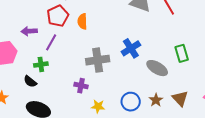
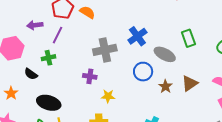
orange semicircle: (82, 21) -> (87, 12), turned 126
black semicircle: (30, 81) -> (31, 74), moved
brown triangle: (180, 98) -> (190, 83), turned 42
blue circle: (131, 102) -> (143, 72), moved

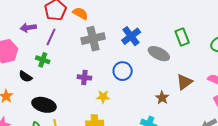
gray cross: (105, 50) -> (93, 39), moved
green cross: (49, 58) -> (43, 60), turned 32
blue circle: (143, 72) -> (123, 71), moved
brown star: (165, 86) -> (162, 98), moved

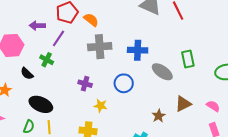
blue cross: (131, 36) -> (138, 50), turned 30

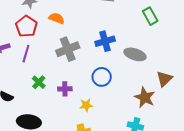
orange semicircle: (91, 20) -> (57, 18), moved
green rectangle: (188, 59) -> (150, 16), moved
green cross: (47, 60) -> (39, 82), moved, turned 32
brown star: (159, 116) -> (145, 98), size x1.5

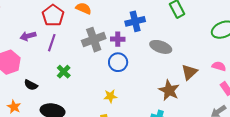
blue cross: (105, 41) -> (135, 21), moved
blue circle: (102, 77) -> (118, 62), moved
purple cross: (65, 89) -> (118, 39), moved

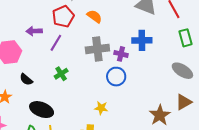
gray ellipse: (161, 47) -> (182, 71), moved

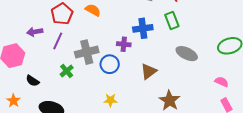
green rectangle: (186, 38) -> (172, 21), moved
gray cross: (97, 49) -> (87, 52), moved
blue circle: (116, 77) -> (110, 64), moved
brown triangle: (184, 102) -> (149, 71), moved

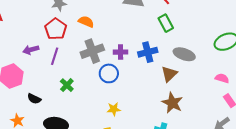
blue cross: (143, 28) -> (148, 52), moved
gray cross: (87, 52) -> (92, 51), moved
brown triangle: (149, 71) -> (169, 74), moved

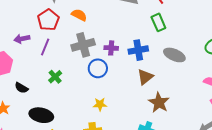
brown triangle: (169, 74) -> (145, 77), moved

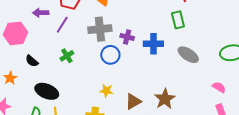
brown triangle: (145, 77) -> (133, 101), moved

